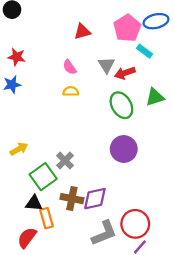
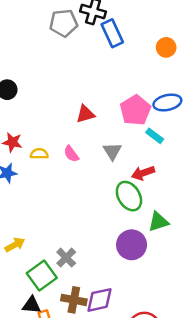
red arrow: (125, 73) -> (143, 173), moved
yellow semicircle: (71, 91) -> (39, 154), moved
green triangle: (155, 97) -> (158, 222), moved

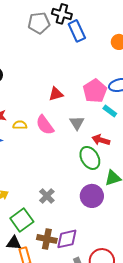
pink semicircle: (71, 154) -> (45, 125), size x1.5
red arrow: (143, 173) -> (101, 140), turned 36
gray cross: (66, 258) -> (47, 196), moved

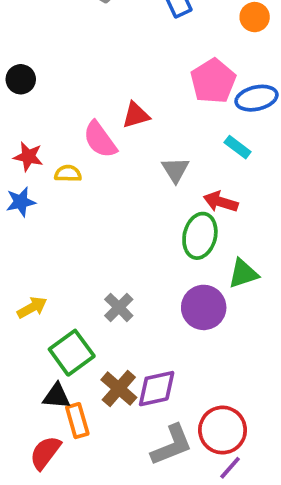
pink pentagon: (95, 91) -> (213, 81), moved
pink semicircle: (45, 125) -> (100, 140), moved
green ellipse: (90, 158) -> (200, 236), turned 45
brown cross: (47, 239) -> (119, 389), turned 30

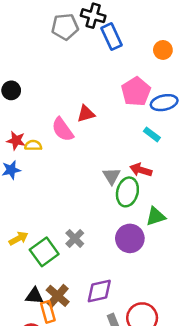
gray triangle: (175, 170) -> (112, 176), moved
yellow semicircle: (68, 174) -> (33, 145), moved
green square: (72, 353) -> (44, 252), moved
brown cross: (119, 389) -> (58, 296), moved

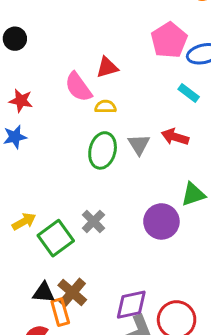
yellow semicircle: (33, 145) -> (106, 107), moved
green ellipse: (127, 192) -> (103, 150), moved
purple diamond: (99, 291) -> (131, 305), moved

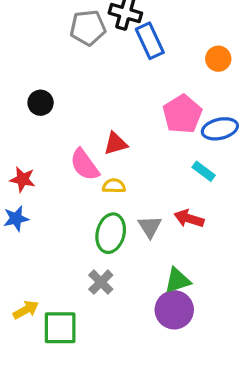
black circle: (15, 39) -> (41, 103), moved
green triangle: (193, 194) -> (178, 280), moved
gray cross: (93, 221) -> (101, 282), moved
green square: (56, 238) -> (60, 328), turned 36

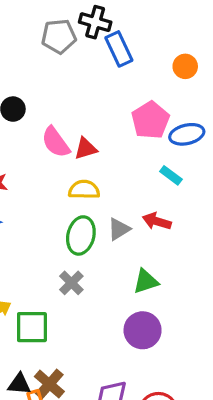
pink semicircle: (85, 165) -> (56, 142), moved
yellow semicircle: (114, 186) -> (84, 190), size x1.4
gray triangle: (150, 227) -> (119, 229), turned 30
purple circle: (174, 310) -> (143, 330), moved

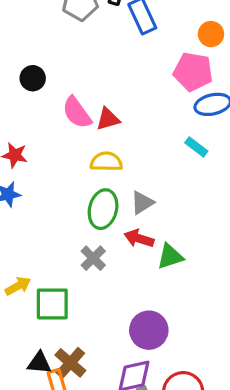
pink pentagon: (150, 120) -> (193, 72), moved, turned -30
red arrow: (157, 221) -> (139, 239), moved
purple circle: (143, 330) -> (149, 330), moved

